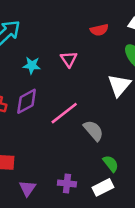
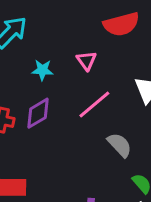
red semicircle: (99, 30) -> (121, 24), size x1.6
pink line: (64, 113) -> (94, 105), moved

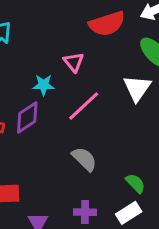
cyan star: (42, 70) -> (44, 85), moved
gray semicircle: (120, 145) -> (84, 159), moved

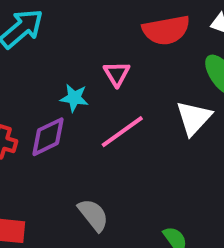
gray semicircle: (84, 159) -> (93, 215), moved

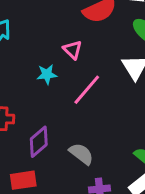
purple diamond: (48, 137) -> (39, 142), moved

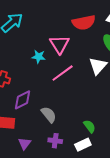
pink triangle: (73, 50) -> (59, 44), size x1.5

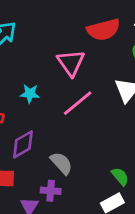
cyan star: (39, 57) -> (30, 94), moved
purple cross: (55, 141) -> (51, 191), moved

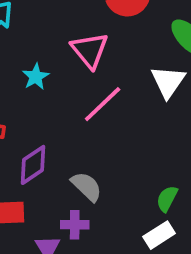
cyan star: (30, 94) -> (36, 77), moved, turned -30
green semicircle: (120, 176) -> (167, 199), turned -108

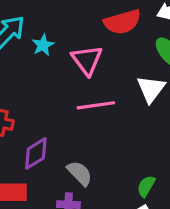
cyan star: (36, 77) -> (43, 45), moved
pink line: (103, 104) -> (96, 105), turned 33

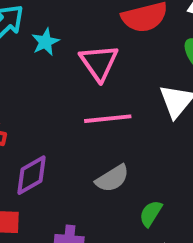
gray semicircle: (80, 173) -> (112, 178), moved, turned 100
green semicircle: (146, 186) -> (151, 213), moved

